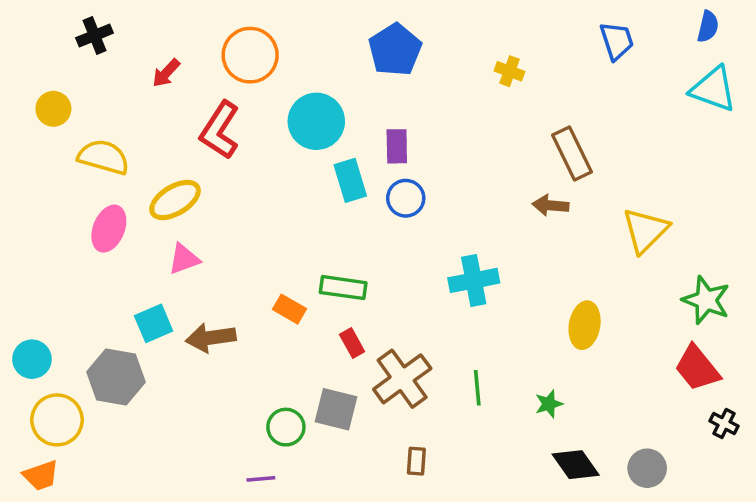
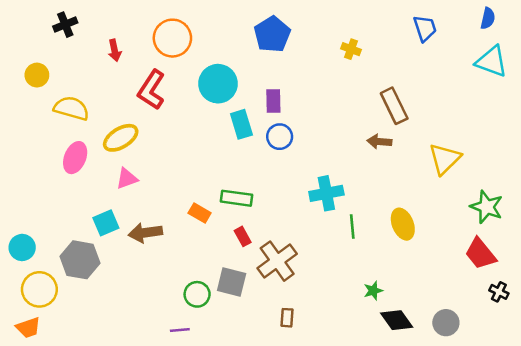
red arrow: (166, 73) -> (115, 50), turned -55
yellow ellipse: (585, 325) -> (403, 224), turned -32
green line: (477, 388) -> (352, 227), moved
green star: (549, 404) -> (373, 291), moved

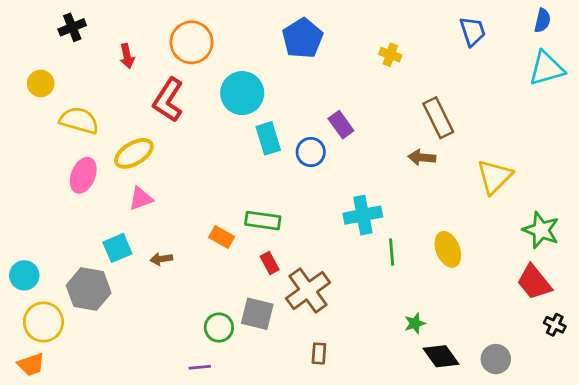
cyan triangle: (491, 61) -> (547, 68), turned -36
purple rectangle: (273, 101) -> (341, 125), moved, turned -35
brown arrow: (145, 233) -> (161, 259), size x0.6

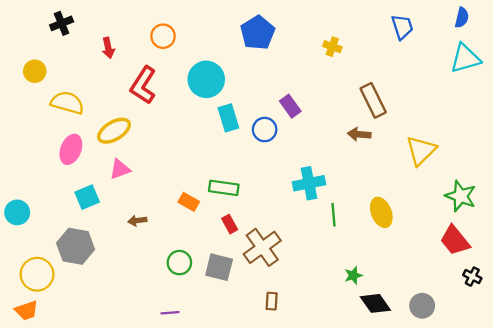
orange circle: (191, 42) -> (163, 36), size x0.7
cyan square: (117, 248) -> (87, 197), moved
cyan circle: (24, 275) -> (17, 212), moved
green circle: (219, 327) -> (179, 263), moved

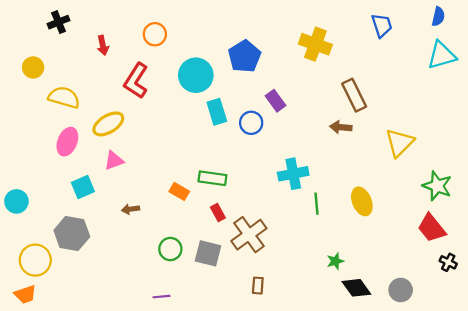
blue pentagon: (258, 33) -> (245, 56), moved
yellow cross: (332, 47) -> (315, 44), size x1.8

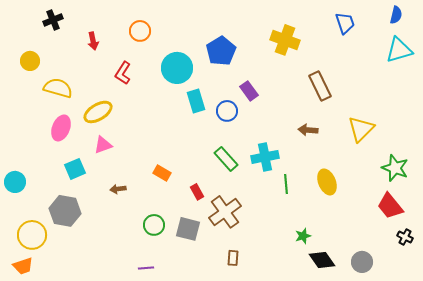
red L-shape: (136, 81) -> (123, 73), size x0.7
brown arrow: (341, 127) -> (308, 130), moved
green rectangle: (212, 178) -> (226, 159), moved, turned 40

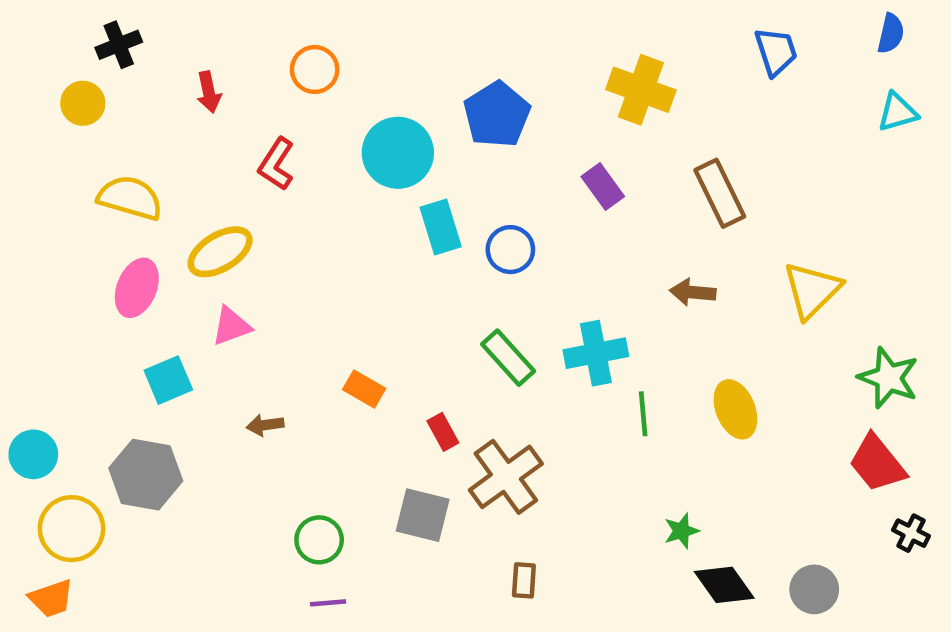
cyan triangle: (399, 50) -> (897, 112), size x0.7
yellow circle: (30, 61) -> (83, 103), moved
purple rectangle: (249, 91) -> (603, 187), moved
cyan circle: (15, 182) -> (33, 454), moved
green circle: (154, 225) -> (319, 540), moved

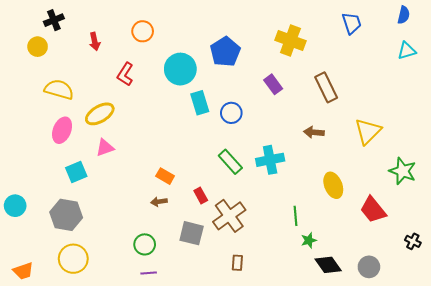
green line: (643, 414) -> (296, 216), moved
brown arrow: (265, 425) -> (159, 202), moved
red trapezoid: (877, 463) -> (373, 210), moved
yellow circle: (72, 529) -> (73, 259), moved

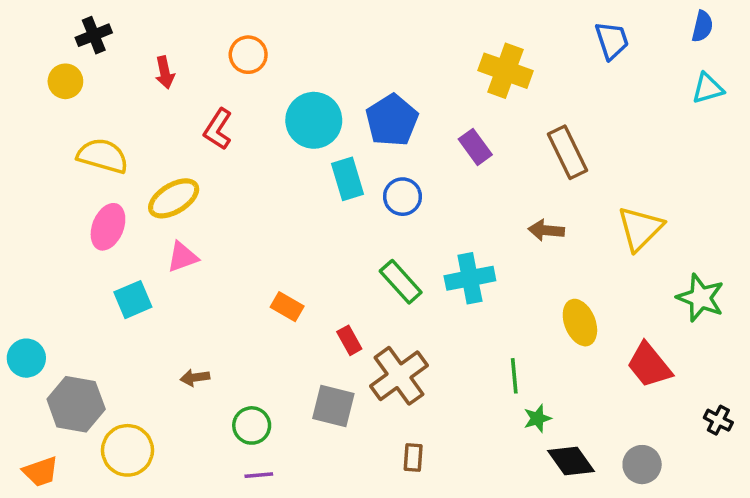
blue pentagon: (225, 52) -> (392, 120), moved
brown arrow: (159, 202) -> (195, 378), moved
gray hexagon: (66, 215) -> (76, 404), moved

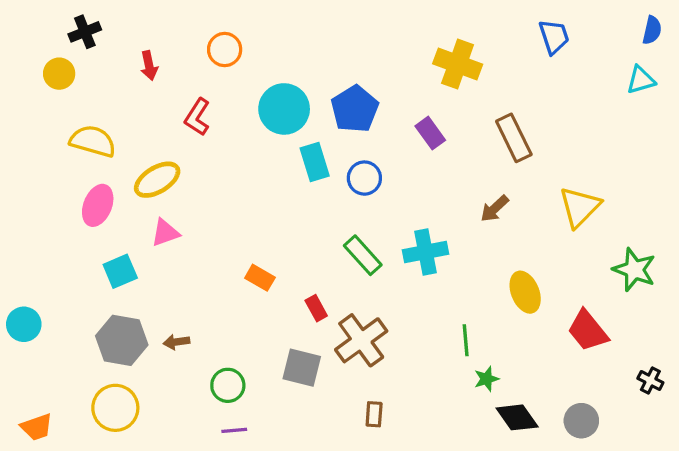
blue semicircle: (702, 26) -> (652, 30), moved
brown arrow: (546, 230) -> (495, 209), turned -48
gray hexagon: (76, 404) -> (122, 340), moved

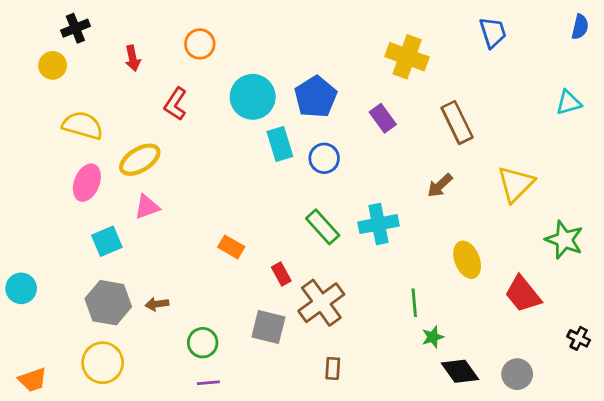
cyan triangle: (641, 80) -> (569, 103), moved

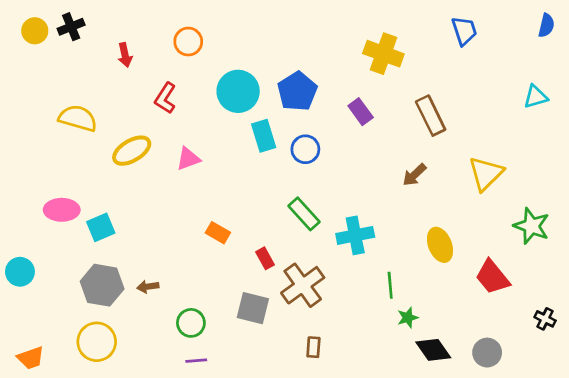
yellow circle: (53, 65) -> (35, 31), moved
pink ellipse: (87, 183) -> (62, 210), moved, turned 68
pink triangle: (147, 207) -> (188, 159), moved
cyan cross: (378, 224) -> (355, 235), moved

